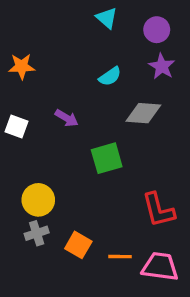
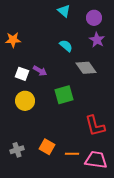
cyan semicircle: (110, 76) -> (66, 46), turned -104
gray diamond: (143, 113) -> (86, 68), turned 50
white square: (17, 126) -> (22, 74), moved
yellow circle: (38, 200) -> (25, 101), moved
gray cross: (37, 233) -> (17, 150), moved

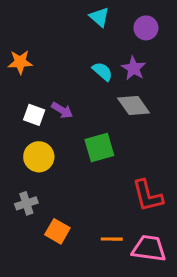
purple star: (97, 40) -> (134, 68), moved
orange square: (47, 147) -> (57, 231), moved
gray cross: (17, 150) -> (26, 203), moved

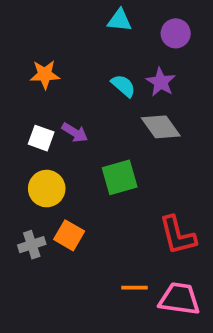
cyan triangle: (99, 17) -> (120, 20), turned -35
orange star: (20, 62) -> (45, 75), moved
orange square: (57, 231) -> (69, 235), moved

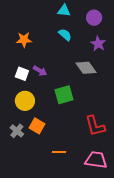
purple star: (161, 82) -> (98, 44), moved
cyan semicircle: (123, 86) -> (65, 35), moved
gray cross: (32, 245) -> (17, 131), turned -32
orange line: (135, 288) -> (59, 152), moved

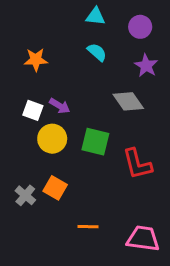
green square: (64, 95) -> (95, 142), turned 30
yellow circle: (25, 101) -> (52, 139), moved
red L-shape: (95, 126) -> (137, 164), moved

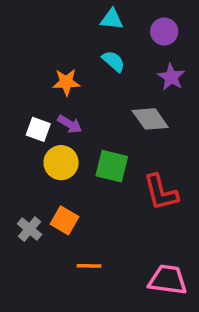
orange star: (36, 60) -> (66, 82), moved
orange line: (88, 227) -> (89, 266), moved

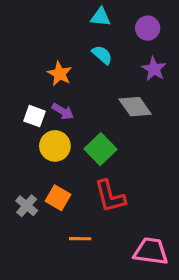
orange star: (66, 82) -> (60, 74), turned 30
green square: (112, 166) -> (101, 149), turned 32
red L-shape: (161, 192) -> (110, 196), moved

